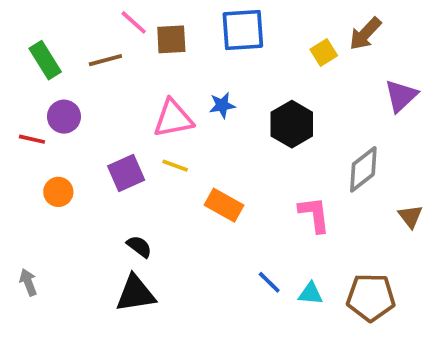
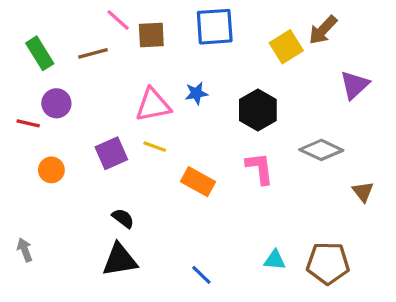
yellow square: (324, 53) -> (286, 47), size x1.4
gray diamond: (363, 169) -> (321, 150), turned 63
pink L-shape: (314, 214) -> (260, 168), moved
blue line: (269, 282) -> (201, 275), moved

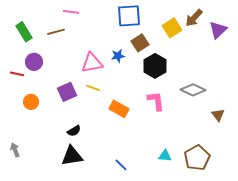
pink line: (118, 20) -> (71, 12), turned -35
brown square: (151, 35) -> (140, 43), moved, turned -30
purple triangle: (355, 85) -> (218, 30), moved
black semicircle: (123, 218) -> (74, 131), turned 112
brown pentagon: (328, 263) -> (197, 158), turned -30

